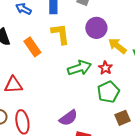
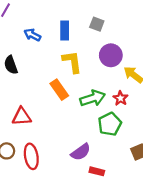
orange rectangle: (32, 47) -> (59, 90), moved
green pentagon: (108, 92) -> (110, 124), moved

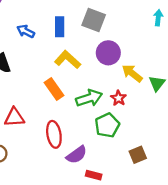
gray square: (97, 24) -> (94, 20), size x1.5
yellow L-shape: (72, 62) -> (68, 60), turned -40
red ellipse: (31, 156) -> (54, 134), moved

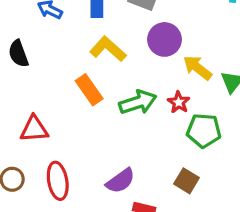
green pentagon: (107, 125) -> (204, 131), moved, turned 30
red ellipse: (54, 134) -> (58, 181), moved
brown square: (138, 155) -> (186, 181), moved, turned -36

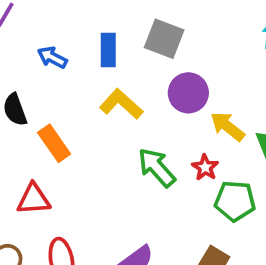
orange rectangle: (89, 90) -> (54, 143), moved
green arrow: (138, 102) -> (157, 167), turned -114

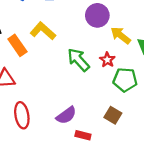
yellow L-shape: (121, 104) -> (43, 31), moved

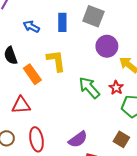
yellow L-shape: (43, 31) -> (56, 61), turned 40

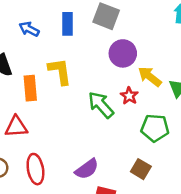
orange rectangle: (32, 74) -> (30, 88), turned 30
red star: (116, 88) -> (129, 96), moved

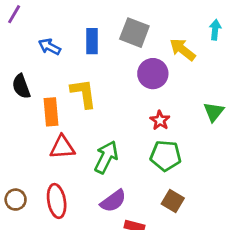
yellow arrow: (150, 77) -> (183, 50), moved
green arrow: (101, 105) -> (106, 157), moved, turned 68
red triangle: (16, 127) -> (62, 147), moved
green pentagon: (155, 128) -> (166, 156), moved

